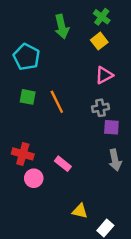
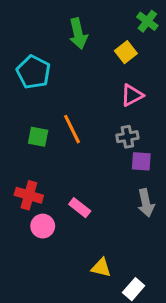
green cross: (102, 17) -> (147, 21), moved
green square: (28, 97) -> (38, 137), moved

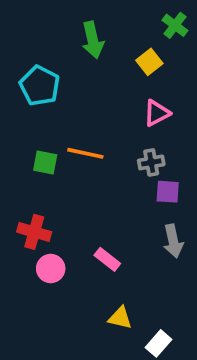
orange line: (72, 129) -> (85, 153), turned -52
pink rectangle: (80, 208) -> (107, 259), moved

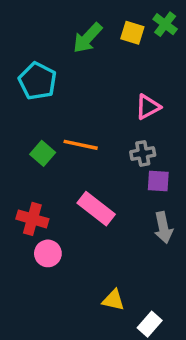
green arrow: (93, 40) -> (88, 38), turned 56
yellow square: (149, 62) -> (132, 33), moved, turned -35
green square: (45, 162) -> (43, 153), turned 30
pink rectangle: (107, 259) -> (96, 209), moved, size x1.5

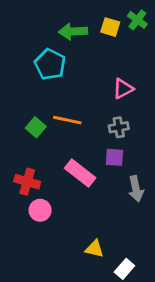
green arrow: (88, 38) -> (73, 31), turned 44
cyan pentagon: (38, 81) -> (50, 64), moved
purple square: (158, 181) -> (114, 157), moved

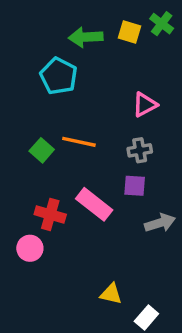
red cross: (27, 182) -> (50, 214), moved
gray arrow: (136, 189) -> (160, 223), turned -95
pink circle: (40, 210) -> (30, 248), moved

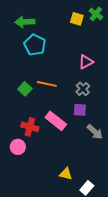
green arrow: (86, 37) -> (25, 22), moved
gray cross: (140, 150) -> (83, 89), turned -32
gray arrow: (160, 223) -> (95, 132), turned 60

